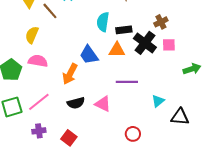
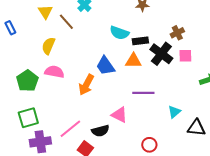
cyan semicircle: (103, 22) -> (119, 33), turned -78
pink line: (39, 102) -> (70, 129), moved
black semicircle: (76, 103) -> (100, 131), moved
purple cross: (39, 131) -> (40, 142), moved, size x1.5

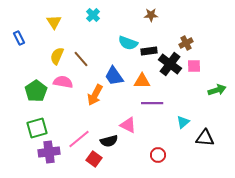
brown line: (66, 22) -> (81, 59), moved
orange triangle: (133, 61) -> (142, 81), moved

